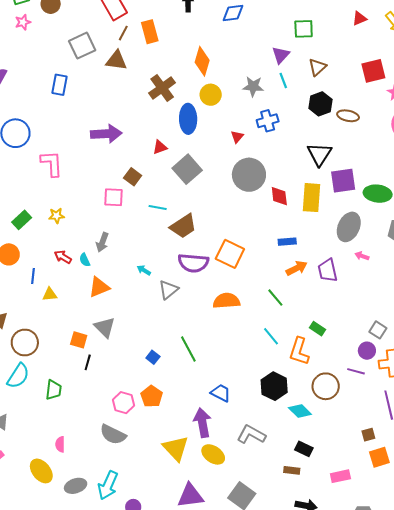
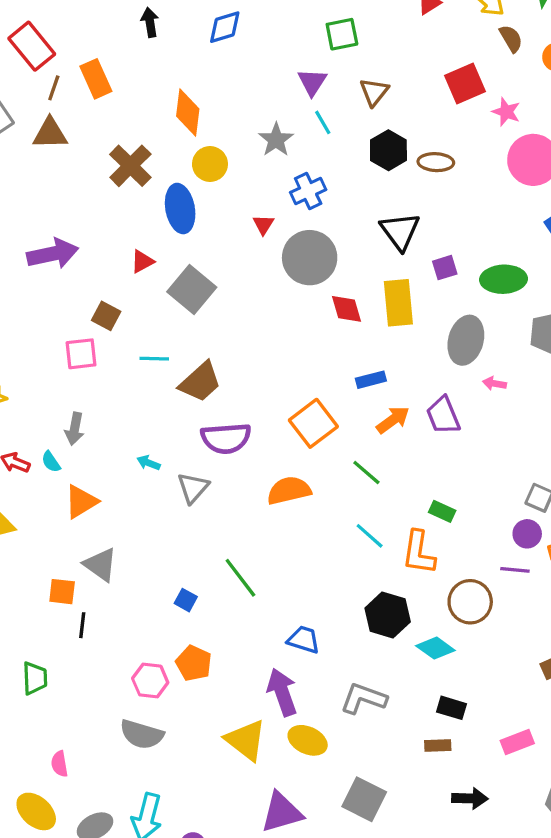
gray star: (253, 86) -> (276, 140), turned -30
gray circle: (249, 175) -> (310, 258), moved
purple square: (343, 181) -> (445, 268), size x0.6
orange square: (230, 254) -> (313, 423), moved, turned 36

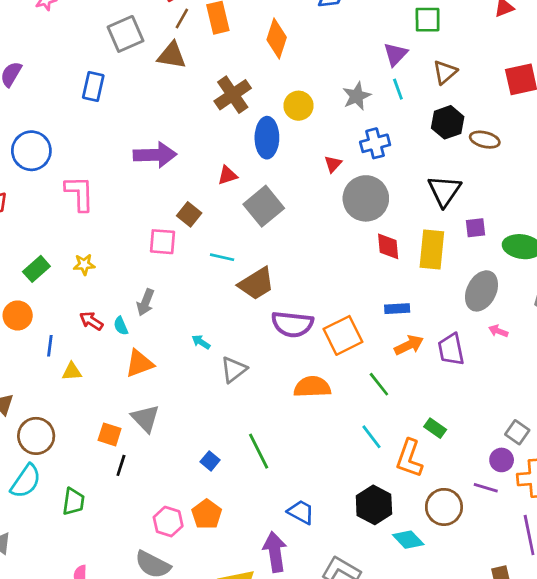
orange diamond: (188, 112) -> (277, 38), moved
purple semicircle: (226, 438) -> (292, 324), moved

